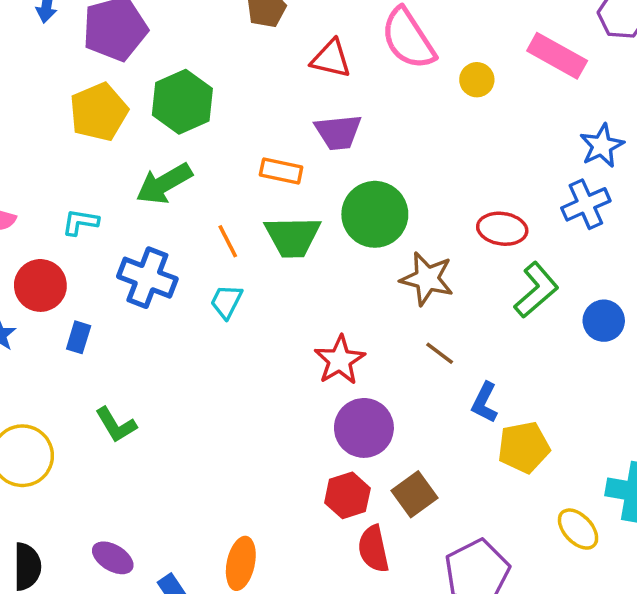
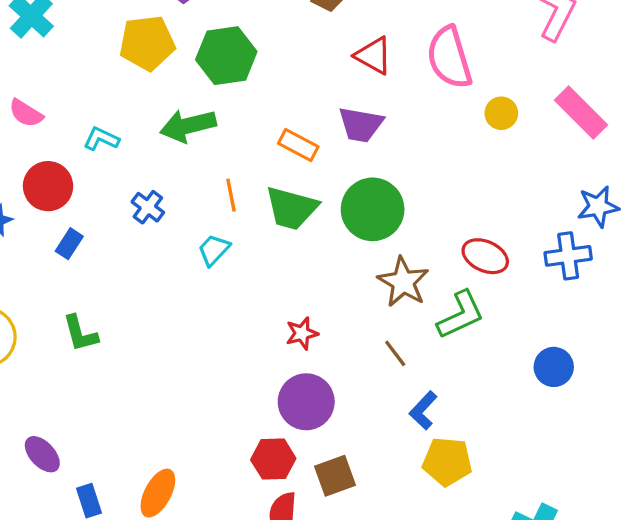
blue cross: (147, 278) -> (148, 207), size x0.6
green L-shape: (536, 290) -> (461, 315), moved
red star: (340, 360) -> (302, 333), size x0.7

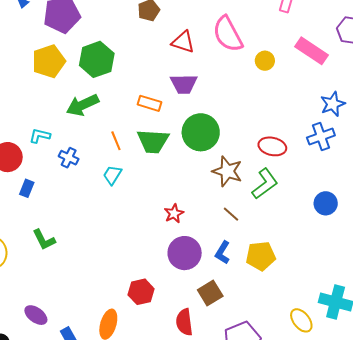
cyan L-shape: (101, 139) -> (40, 136), moved
blue L-shape: (423, 410) -> (223, 253), moved
red hexagon: (273, 459) -> (141, 292), moved
yellow pentagon: (447, 462) -> (261, 256), moved

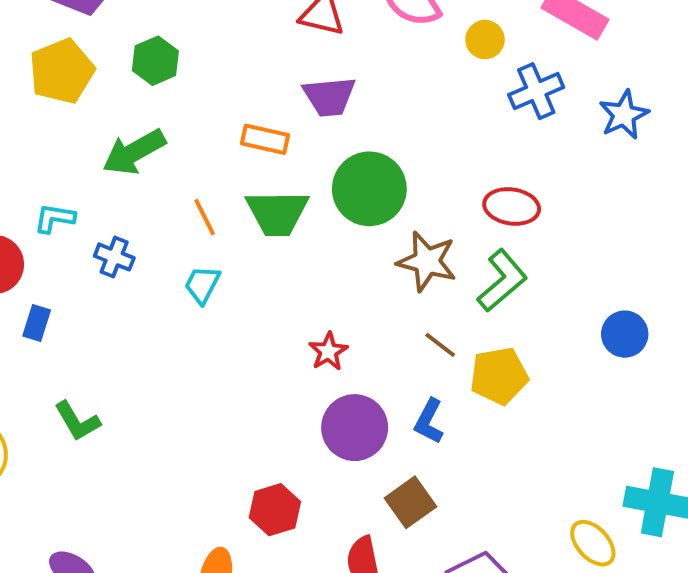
green hexagon: (97, 59) -> (155, 61), size x0.7
blue cross: (321, 136) -> (536, 91), moved
blue circle: (326, 203) -> (625, 334), moved
yellow pentagon: (261, 256) -> (499, 376), moved

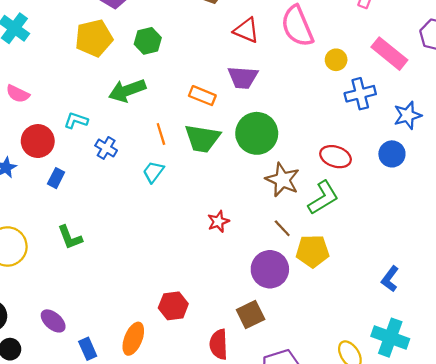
blue circle: (625, 334) -> (392, 154), moved
blue L-shape: (429, 421) -> (390, 279), moved
purple circle: (355, 428) -> (270, 269), moved

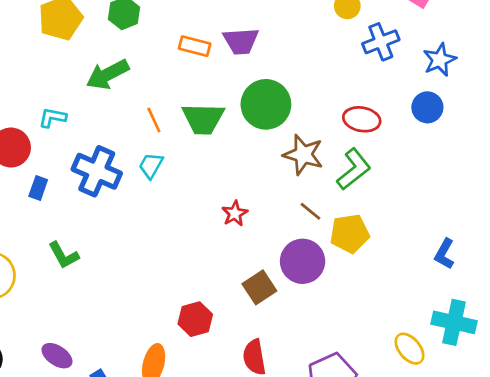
orange rectangle: (202, 96) -> (195, 46), moved
blue cross: (106, 148) -> (97, 171), moved, size x1.8
brown square: (251, 314) -> (259, 287), moved

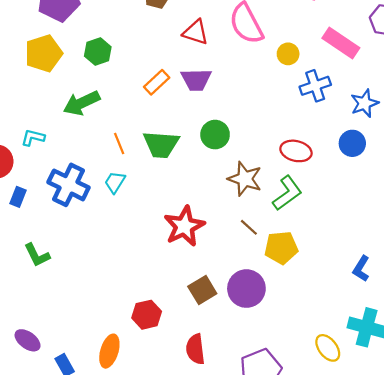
orange rectangle: (195, 46) -> (157, 82), turned -60
green circle: (266, 104) -> (215, 135), size x0.7
red star: (235, 213) -> (184, 226), size x1.8
purple circle: (303, 261) -> (246, 289), moved

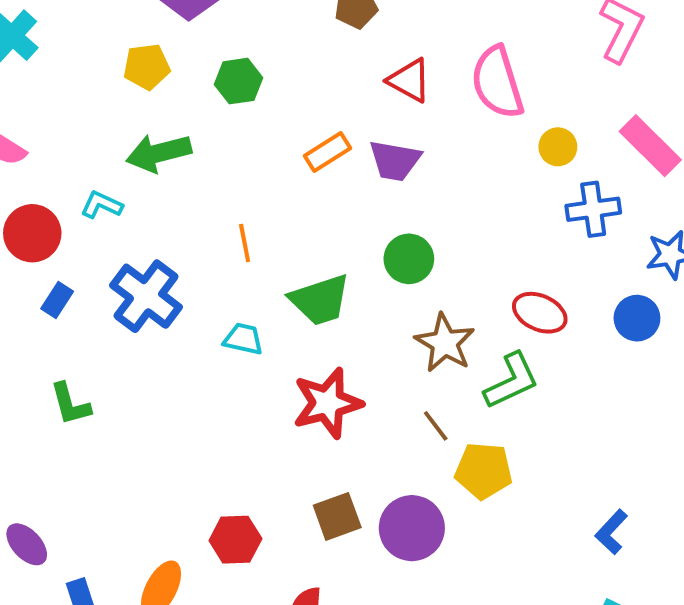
yellow pentagon: (44, 53) -> (147, 67), size x0.7
green arrow: (82, 103) -> (159, 153), moved
green trapezoid: (161, 144) -> (320, 300), moved, turned -33
cyan trapezoid: (115, 182) -> (243, 339), moved, turned 60

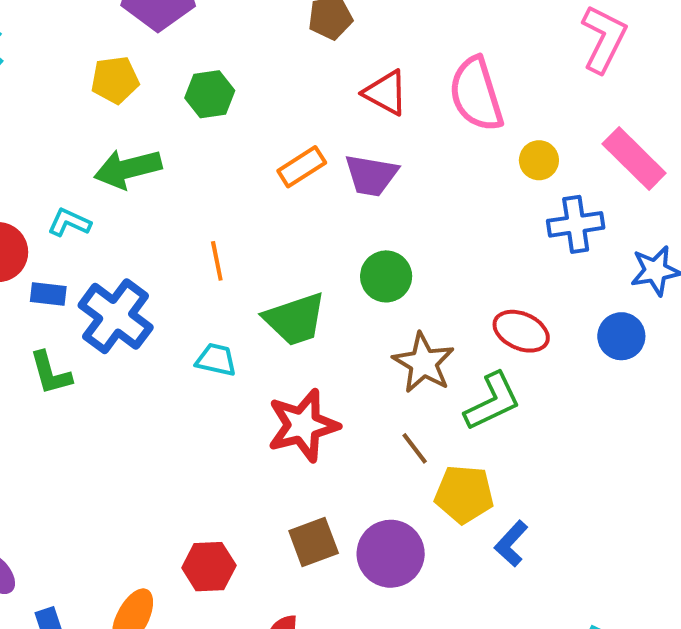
blue rectangle: (57, 300) -> (48, 294), moved, turned 64
green L-shape: (70, 404) -> (50, 373), moved
blue L-shape: (611, 532) -> (511, 544), moved

